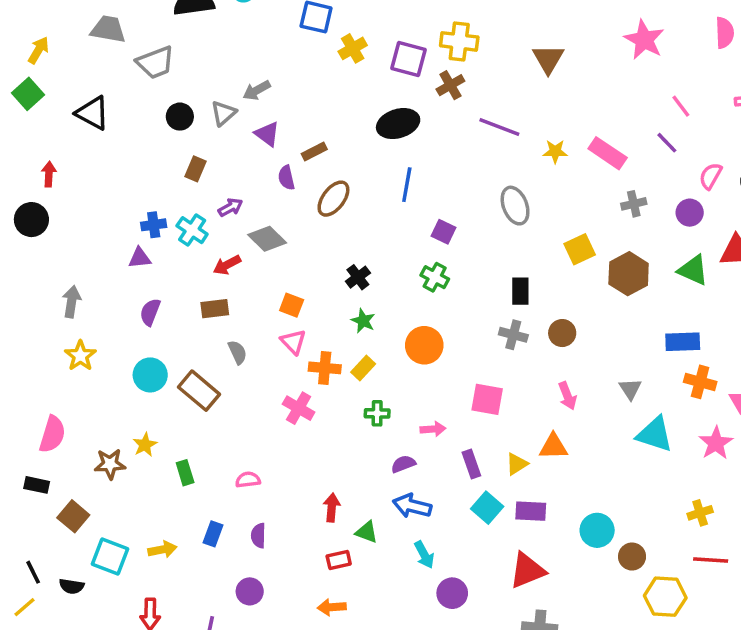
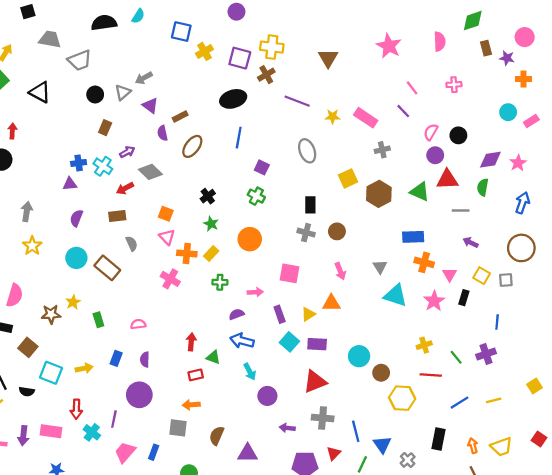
purple circle: (690, 213) -> (435, 155), moved
purple circle: (250, 591) -> (139, 395), size x1.5

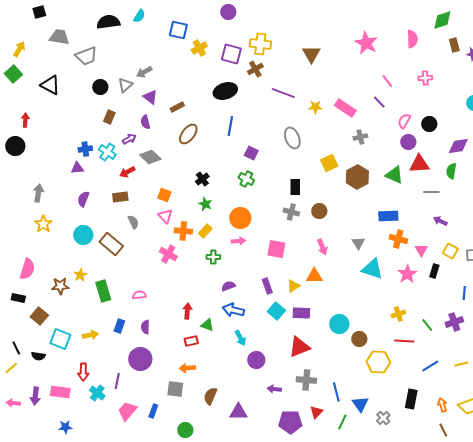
purple semicircle: (162, 133) -> (145, 122), moved
pink arrow: (255, 292) -> (238, 241), moved
green rectangle: (98, 320) -> (103, 291), size x1.5

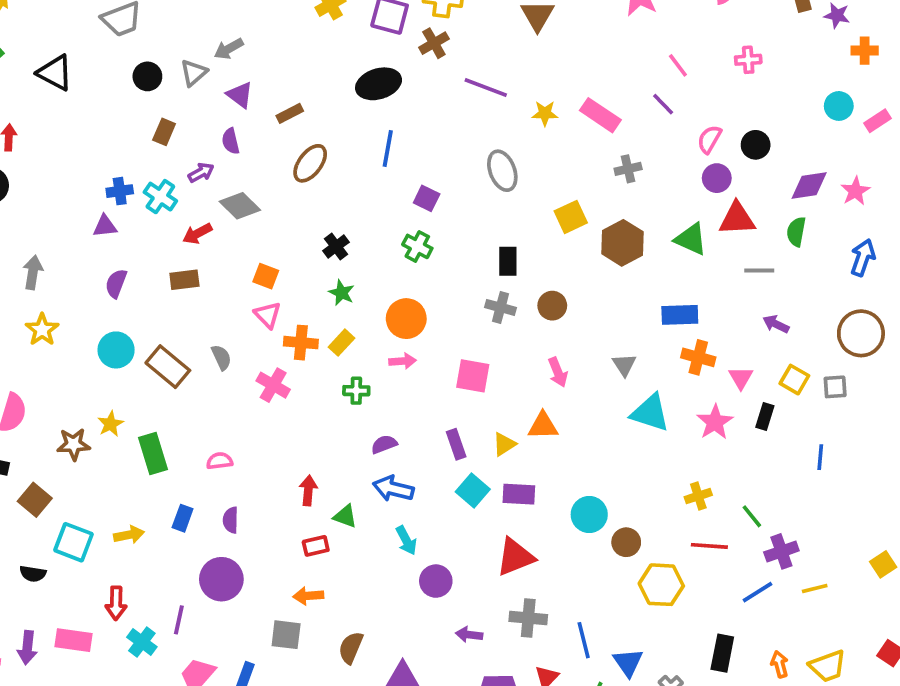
gray semicircle: (133, 222) -> (221, 357), moved
purple cross: (454, 322) -> (781, 551), moved

